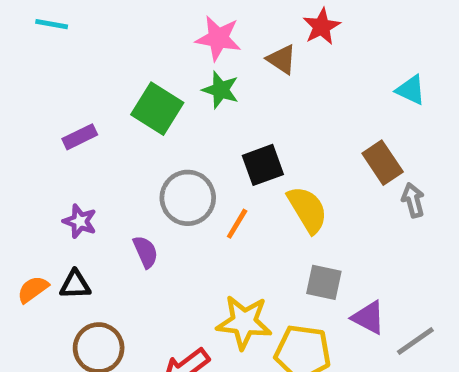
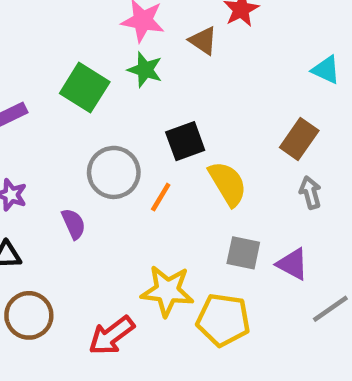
brown rectangle: (383, 163) -> (299, 139), turned 69
gray arrow: (413, 200) -> (310, 193), moved
purple triangle: (368, 318) -> (292, 264), moved

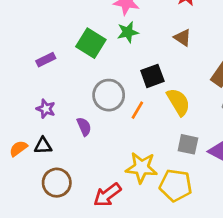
brown triangle: (203, 41) -> (182, 38), moved
green star: (145, 70) -> (128, 32), turned -30

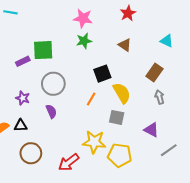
green square: (91, 43) -> (43, 50), moved, turned -35
gray circle: (109, 95) -> (53, 84), moved
gray square: (188, 144) -> (117, 117), moved

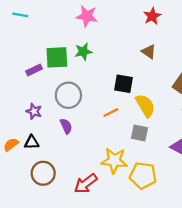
pink star: (83, 18) -> (87, 16), moved
green star: (84, 41) -> (83, 52), moved
black square: (102, 74) -> (123, 84), turned 30
orange line: (91, 99) -> (111, 112), turned 32

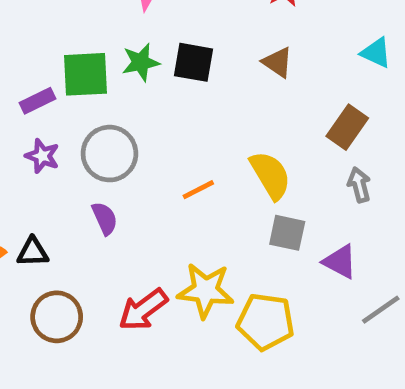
black square: (123, 84) -> (194, 62), moved
purple star: (34, 111) -> (42, 156), moved
gray square: (140, 133) -> (287, 233), moved
red arrow: (86, 184) -> (143, 310), moved

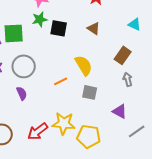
green star: (141, 62) -> (40, 19), moved
yellow semicircle: (270, 175) -> (84, 65), moved
gray square: (287, 233) -> (90, 92), moved

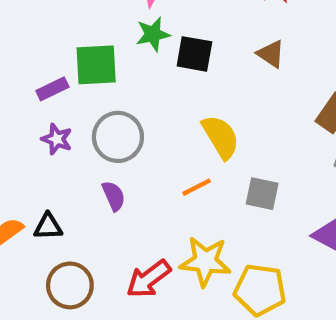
yellow semicircle: (84, 65) -> (221, 137), moved
orange line: (61, 81) -> (197, 187), moved

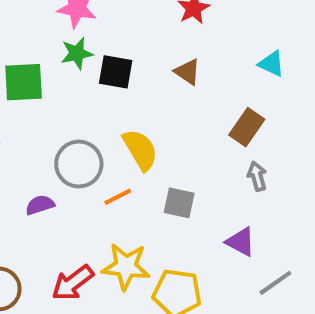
gray circle: (118, 137) -> (79, 164), moved
purple semicircle: (114, 196) -> (40, 205), turned -84

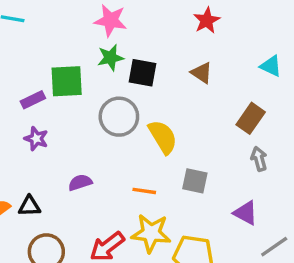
gray circle: (79, 164) -> (119, 117), moved
orange line: (118, 197) -> (144, 191), moved, turned 35

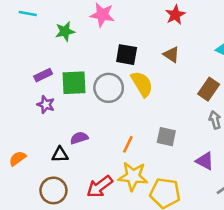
green star: (110, 58) -> (65, 31), moved
green square: (67, 81) -> (74, 83), moved
yellow semicircle: (163, 137) -> (142, 84), moved
orange line: (144, 191) -> (128, 144), turned -72
black triangle: (29, 206) -> (60, 155), moved

